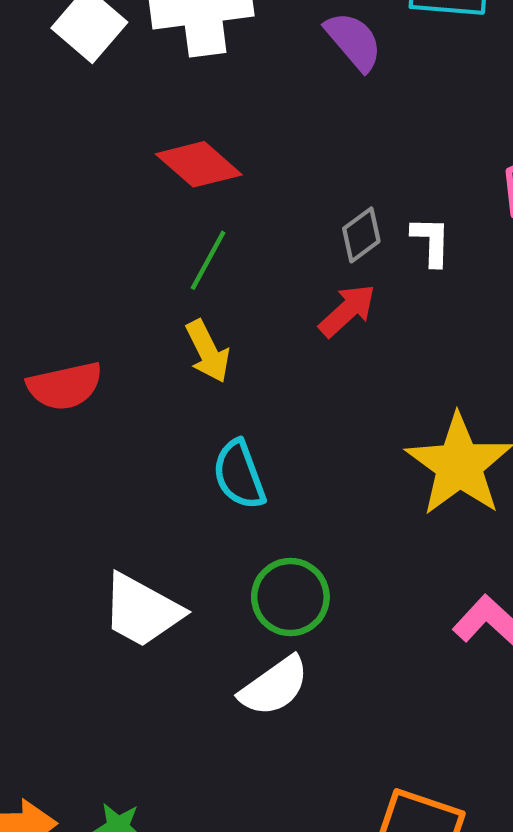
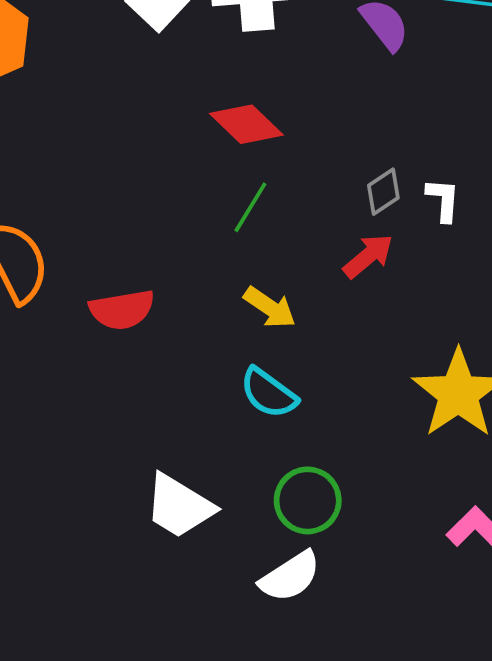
yellow arrow: (208, 351) -> (270, 307), moved, turned -32
cyan semicircle: (239, 475) -> (268, 393), turned -36

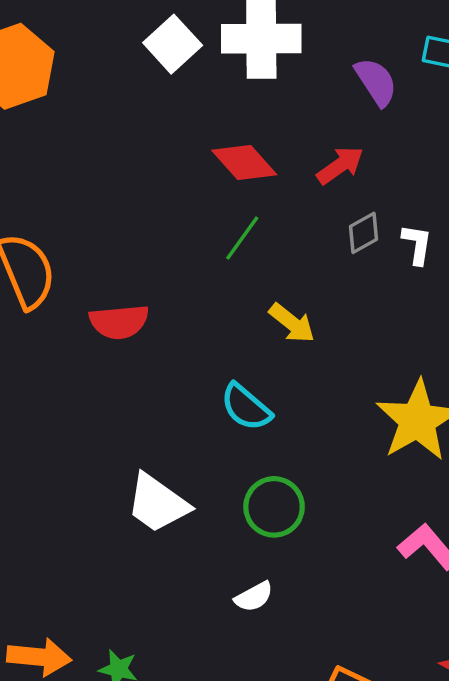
red arrow: (368, 256) -> (340, 165), moved
yellow arrow: (270, 307) -> (292, 323), moved
white semicircle: (290, 577) -> (254, 597), moved, size x0.7

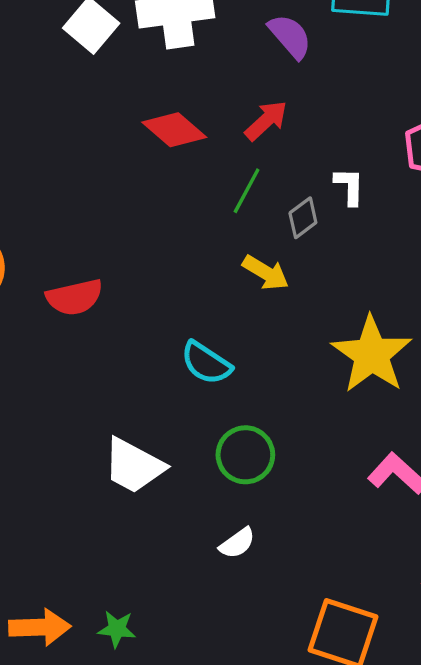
gray diamond: (363, 233) -> (303, 218), moved
green line: (242, 238) -> (247, 191), moved
yellow arrow: (292, 323) -> (266, 273), moved

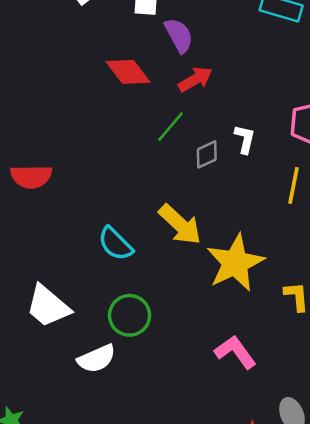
purple semicircle: (290, 36) -> (179, 35), moved
yellow arrow: (266, 273) -> (180, 224), moved, size x1.4
white semicircle: (237, 543) -> (97, 359), moved, size x1.4

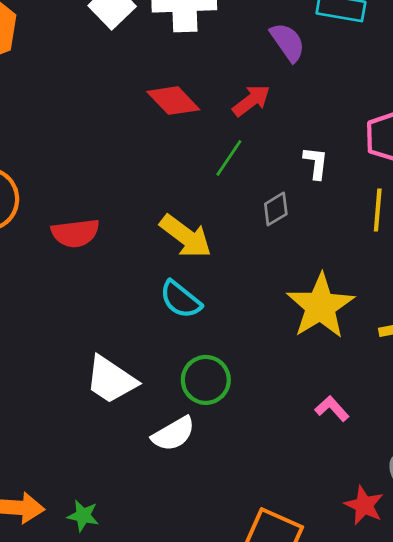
purple semicircle: (179, 35) -> (288, 42), moved
gray diamond: (207, 154) -> (276, 209), moved
yellow arrow: (180, 224) -> (186, 236), moved
pink L-shape: (235, 352) -> (332, 409), size x0.7

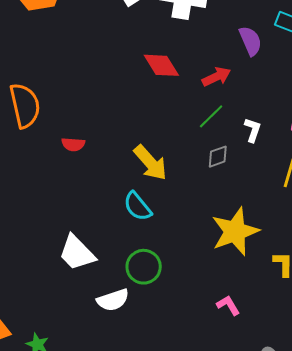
green line: (229, 158) -> (211, 116), moved
red semicircle: (75, 233) -> (73, 144), size x0.7

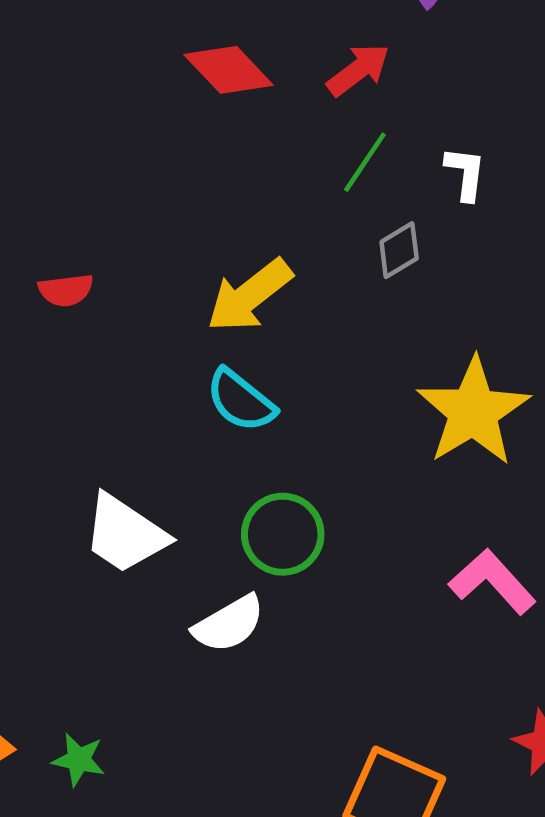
yellow arrow: (150, 163) -> (249, 296), turned 105
pink L-shape: (228, 305) -> (492, 582), size x1.5

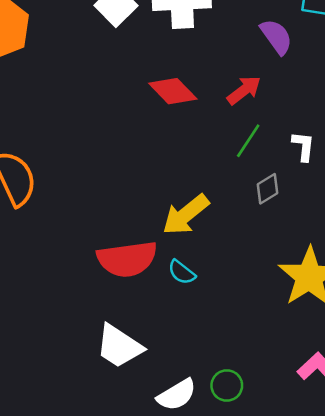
red semicircle: (66, 290) -> (127, 259), moved, size x2.0
cyan semicircle: (241, 400) -> (182, 272), size x0.7
green circle: (283, 534) -> (227, 385), moved, size x0.7

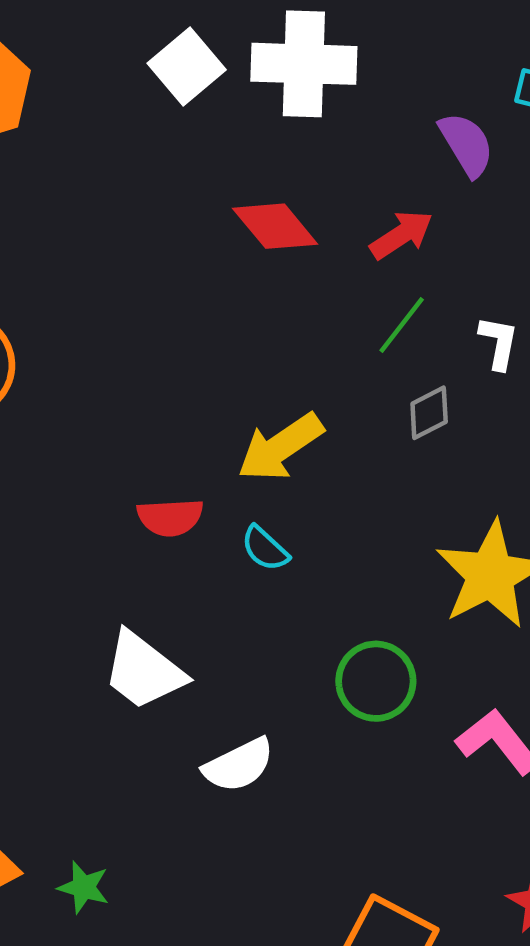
red semicircle: (127, 259) -> (170, 517), size x0.6
green circle: (227, 385) -> (376, 681), moved, size x1.4

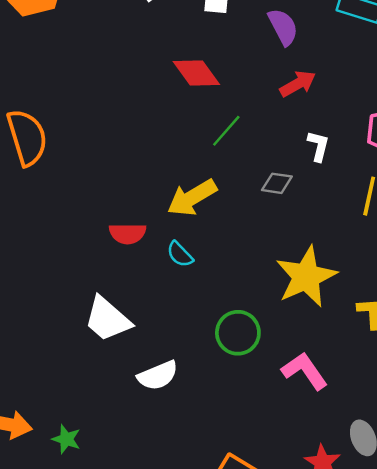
purple semicircle: (466, 144) -> (283, 27), moved
red arrow: (401, 235) -> (298, 84), moved
green line: (402, 325) -> (226, 131), moved
gray diamond: (429, 413) -> (277, 183), turned 32

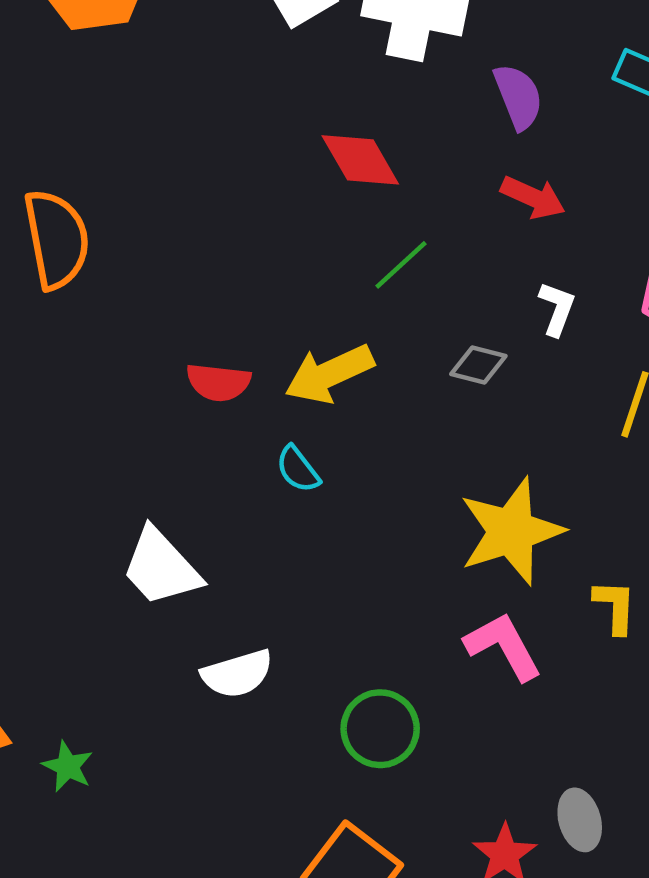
red arrow: (298, 84) -> (533, 197), turned 48
red semicircle: (128, 234) -> (218, 382), moved
green circle: (238, 333) -> (380, 729), moved
pink L-shape: (305, 371) -> (503, 646), moved

